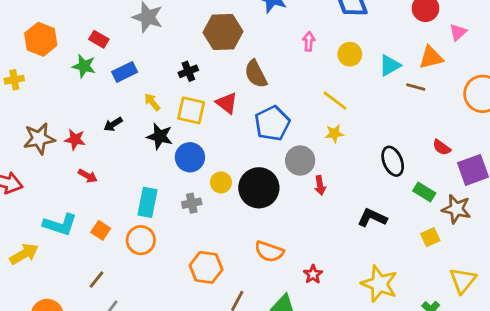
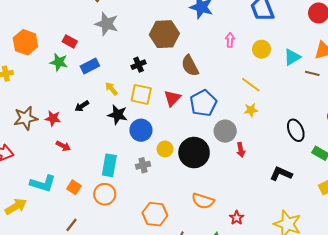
red triangle: (227, 103) -> (172, 98), moved, turned 36

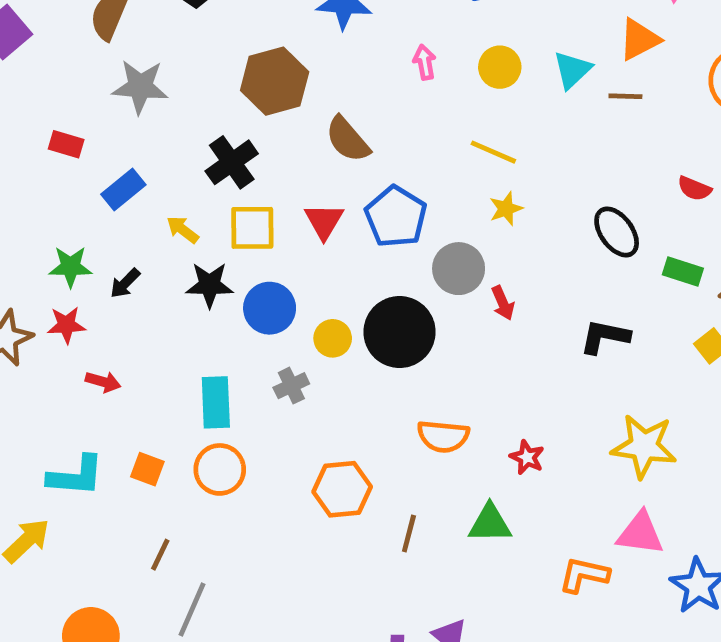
green star: (59, 62) -> (70, 267), moved
black cross: (139, 65) -> (232, 162), size x1.5

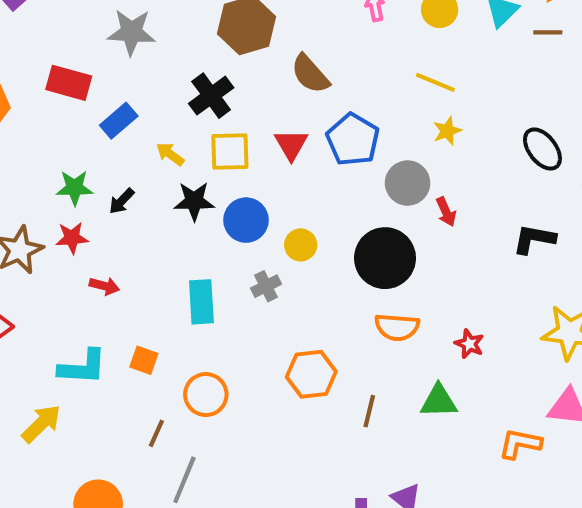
red rectangle: (66, 144) -> (69, 83), size x1.5
black circle: (400, 332) -> (385, 258), moved
orange circle: (220, 469) -> (206, 395), moved

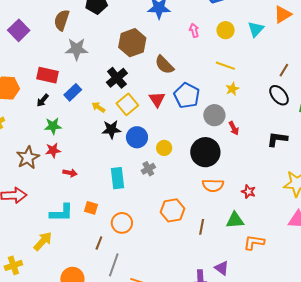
brown line: (548, 32) -> (284, 70), moved, turned -56
yellow square: (230, 151) -> (127, 104), turned -35
black arrow: (122, 201) -> (43, 100), moved
orange L-shape: (520, 444) -> (254, 242), moved

